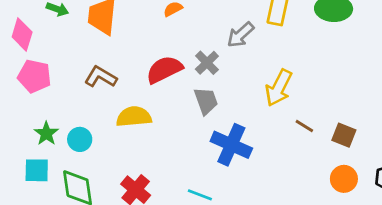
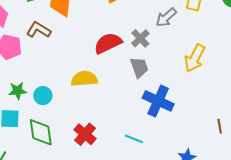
brown L-shape: (101, 77) -> (39, 30), moved
brown line: (304, 126) -> (220, 126), moved, turned 48
green star: (46, 134) -> (18, 91), turned 30

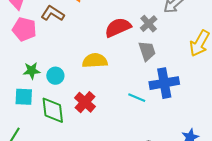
blue cross: (158, 101) -> (164, 83), turned -36
red cross: (85, 134) -> (85, 102), moved
cyan line: (134, 139) -> (137, 98), moved

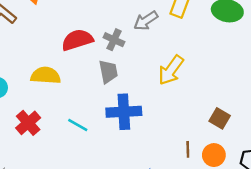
gray cross: (149, 24) -> (114, 40), turned -30
cyan line: (137, 98) -> (78, 125), moved

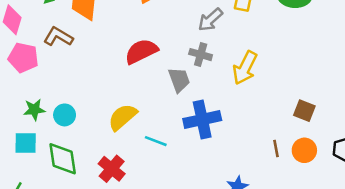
gray cross: (114, 40) -> (201, 55), moved
yellow semicircle: (46, 76) -> (122, 117), moved, turned -36
red cross: (28, 123) -> (112, 169), moved

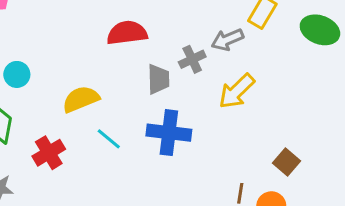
gray arrow: (210, 20) -> (227, 40), moved
gray cross: (201, 55) -> (192, 59), turned 30

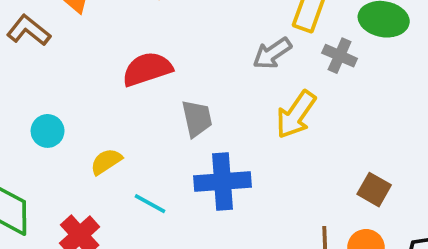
gray cross: (192, 59) -> (340, 56), moved, turned -30
cyan circle: (17, 74) -> (48, 131), moved
yellow semicircle: (81, 99) -> (106, 162), size x0.7

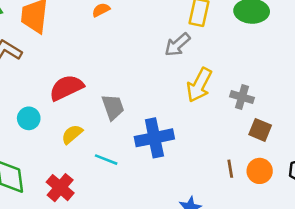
gray cross: (340, 56) -> (242, 97), moved
red semicircle: (147, 69) -> (66, 88), moved
gray trapezoid: (197, 118) -> (113, 107), moved

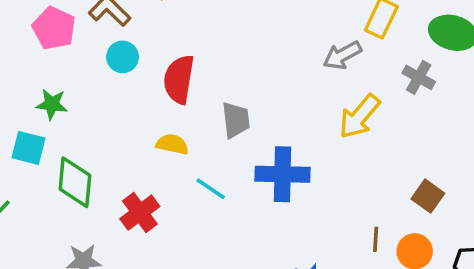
red semicircle: (66, 88) -> (179, 79), turned -68
gray cross: (242, 97) -> (419, 77), moved
cyan circle: (29, 118) -> (123, 57), moved
yellow semicircle: (72, 134) -> (172, 144), turned 40

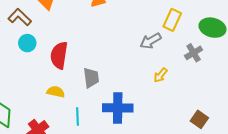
gray cross: (419, 77) -> (194, 53), turned 30
yellow arrow: (359, 116) -> (161, 75), size x0.6
cyan line: (211, 189) -> (77, 117), turned 54

